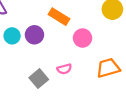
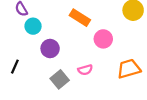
purple circle: (34, 35) -> (50, 49), moved
cyan circle: (12, 36) -> (33, 26), moved

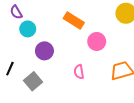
pink semicircle: (85, 70) -> (79, 72), turned 96
gray square: (60, 79) -> (33, 81), moved

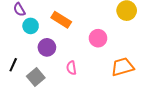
orange rectangle: (74, 21) -> (61, 20), moved
pink semicircle: (79, 72) -> (71, 68), moved

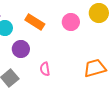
pink circle: (98, 38) -> (71, 22), moved

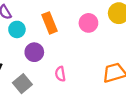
orange rectangle: (35, 22) -> (49, 23), turned 36

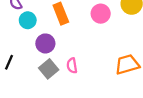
gray square: (22, 84) -> (49, 69), moved

